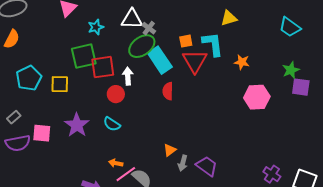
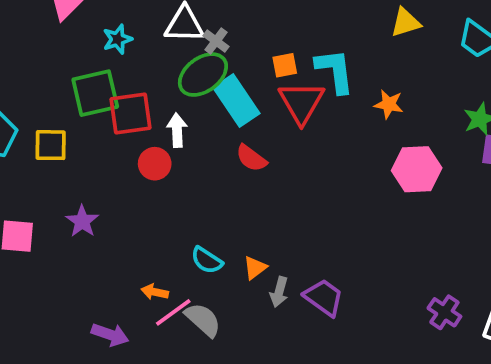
yellow triangle: (229, 18) -> (405, 22), moved
red semicircle: (168, 91) -> (251, 158), turned -54
cyan semicircle: (112, 124) -> (207, 260), moved
purple star: (77, 125) -> (82, 221), size x0.7

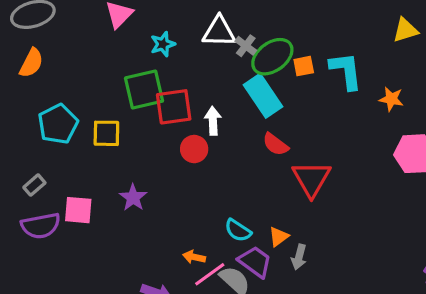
green ellipse: (203, 75) -> (272, 57), moved
red triangle: (301, 102) -> (311, 179), moved
purple trapezoid: (324, 297) -> (255, 262), moved

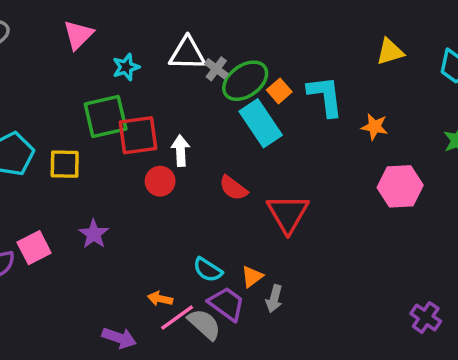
orange square: (304, 66) -> (279, 91), turned -30
cyan rectangle: (263, 96) -> (261, 123), moved
red semicircle: (275, 144) -> (233, 188), moved
pink square: (78, 210) -> (34, 248), turned -32

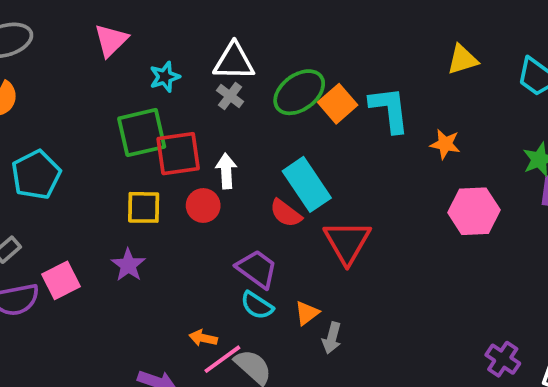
gray cross: (216, 69) -> (230, 96), moved
orange square: (279, 91) -> (338, 104), size x1.4
cyan rectangle: (261, 123) -> (307, 184), moved
yellow square: (65, 164) -> (144, 207), moved
purple trapezoid: (226, 304) -> (257, 269), moved

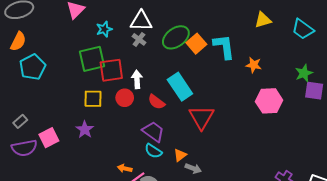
cyan pentagon: (36, 175) -> (33, 67), moved
red semicircle: (286, 213) -> (156, 102), moved
gray arrow: (332, 338) -> (193, 168), turned -84

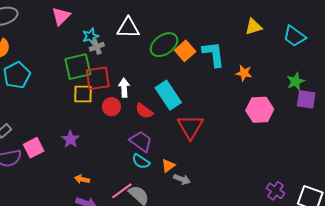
gray cross: (139, 39) -> (97, 47), moved, turned 32
yellow square: (93, 99) -> (83, 94), moved
orange arrow: (125, 168) -> (82, 179), moved

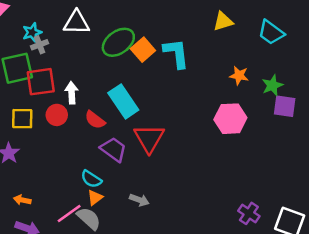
orange star: (244, 73) -> (239, 76), moved
yellow square: (83, 94) -> (22, 119), moved
purple trapezoid: (141, 141) -> (113, 149), moved
orange triangle: (168, 166) -> (95, 197), moved

